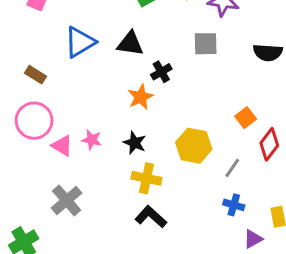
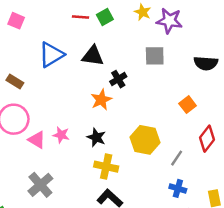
orange square: (246, 118) -> (188, 105), moved

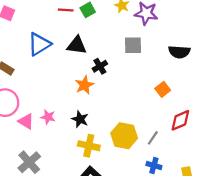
red diamond: (207, 139) -> (180, 120), turned 30
yellow hexagon: (145, 140) -> (124, 136), moved

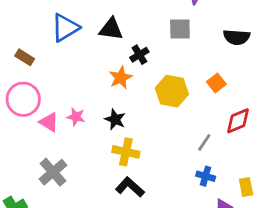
yellow hexagon: (124, 136) -> (172, 91), moved

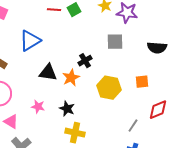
black triangle: (111, 29) -> (48, 73), moved
orange square: (216, 83) -> (142, 82), turned 32
pink triangle: (49, 122) -> (11, 122), moved

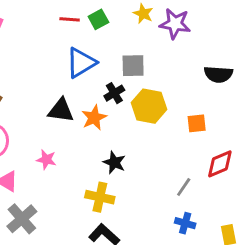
blue triangle: (30, 41) -> (81, 63), moved
gray square: (115, 42) -> (133, 66), moved
yellow hexagon: (109, 88) -> (149, 106), moved
black star: (67, 109) -> (114, 162), moved

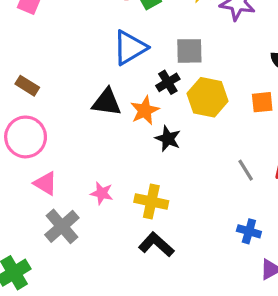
orange square: (197, 123) -> (262, 102), moved
pink star: (46, 160) -> (102, 193), moved
black star: (114, 162) -> (168, 139), moved
gray line: (184, 187) -> (246, 170), moved, turned -66

